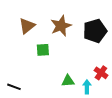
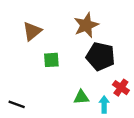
brown star: (61, 26) -> (86, 25), moved
black pentagon: (95, 31) -> (101, 56), moved, turned 30

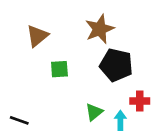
red cross: (121, 88) -> (140, 101), turned -35
green triangle: (81, 97) -> (94, 112), turned -35

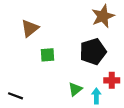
brown star: (100, 29) -> (103, 16), moved
black pentagon: (116, 65) -> (93, 52), turned -30

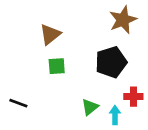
brown triangle: (30, 28) -> (50, 34), moved
black line: (15, 96) -> (18, 103), moved

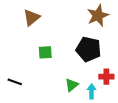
brown triangle: (50, 34) -> (32, 18), moved
black pentagon: (111, 62) -> (88, 49), turned 30

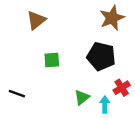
red cross: (106, 77) -> (122, 88), turned -32

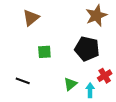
black line: (17, 94) -> (23, 81), moved

